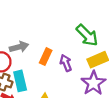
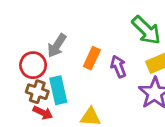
gray arrow: (19, 47) -> (57, 46), turned 138

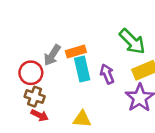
orange rectangle: (92, 58) -> (76, 51), moved, turned 48
cyan rectangle: (58, 90) -> (82, 69), moved

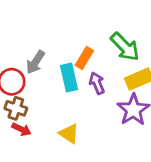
orange rectangle: (76, 51) -> (84, 58), moved, turned -42
yellow triangle: (82, 119) -> (69, 134), turned 30

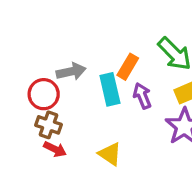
gray arrow: (35, 62) -> (71, 72), turned -135

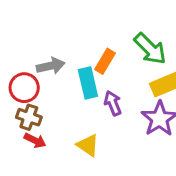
purple arrow: (142, 96) -> (113, 103), moved

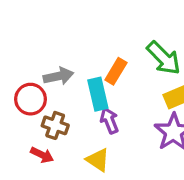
purple arrow: (113, 103) -> (109, 120), moved
brown cross: (29, 117) -> (55, 125), moved

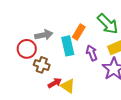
purple arrow: (109, 120) -> (92, 53), moved
red arrow: (42, 155) -> (55, 83), moved, turned -56

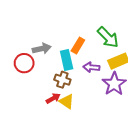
purple arrow: (92, 53) -> (91, 67), turned -63
brown cross: (42, 65) -> (62, 80), moved

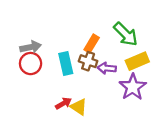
gray arrow: (42, 49) -> (31, 47), moved
cyan rectangle: (67, 60) -> (66, 64), moved
brown cross: (62, 80) -> (88, 61), moved

